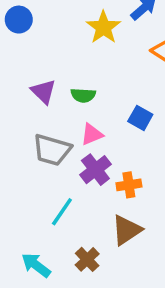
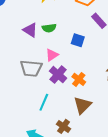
purple triangle: (43, 92) -> (30, 30), moved
green semicircle: (83, 95) -> (49, 28), moved
orange cross: (129, 185) -> (79, 79), turned -32

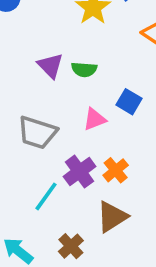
pink triangle: (52, 55) -> (95, 119), moved
purple cross: (58, 75) -> (80, 172), moved

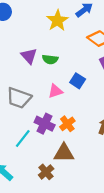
purple cross: (80, 172) -> (45, 124), turned -30
brown triangle: (112, 217) -> (64, 153), turned 30
brown cross: (71, 246) -> (46, 172), moved

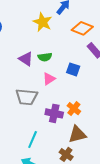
pink triangle: (55, 91) -> (49, 79), moved
cyan line: (23, 139) -> (33, 140), moved

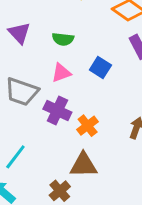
purple triangle: (26, 59) -> (19, 33), moved
purple cross: (54, 113) -> (57, 111), moved

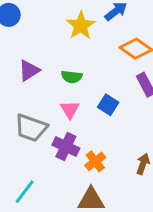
purple triangle: (19, 33) -> (29, 70), turned 40
pink triangle: (61, 73) -> (70, 110), turned -42

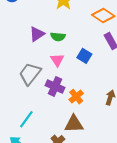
purple triangle: (29, 70) -> (37, 34), moved
gray trapezoid: (31, 128) -> (30, 74), turned 110

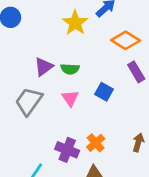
gray trapezoid: (30, 74) -> (29, 101), moved
purple cross: (55, 86) -> (67, 150), moved

